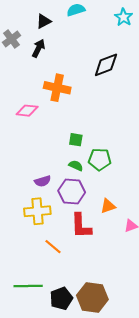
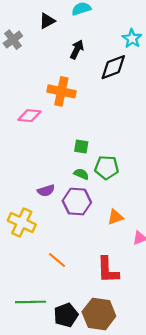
cyan star: (124, 17) -> (132, 38), moved
black arrow: (38, 48) -> (77, 49), moved
yellow cross: (37, 211) -> (22, 223), moved, turned 30
red L-shape: (81, 226) -> (108, 270), moved

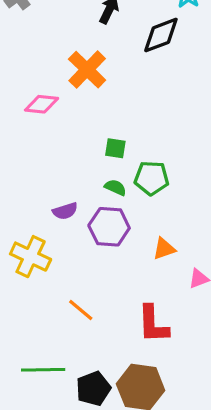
orange cross: (61, 91) -> (87, 70), turned 32

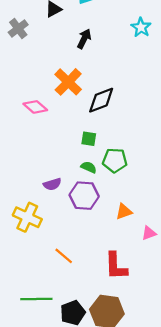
black diamond: (161, 35) -> (101, 100), moved
pink diamond: (42, 104) -> (35, 107), turned 35

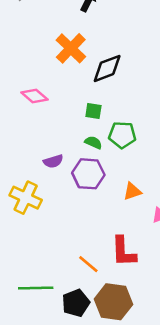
pink diamond: (35, 107) -> (34, 96), moved
orange line: (64, 256) -> (88, 264), moved

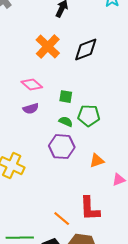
black diamond: (107, 68) -> (86, 50), moved
pink diamond: (34, 96) -> (32, 85), moved
purple semicircle: (53, 161) -> (31, 109), moved

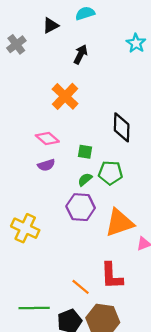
black diamond: (86, 50) -> (122, 127), moved, turned -68
green semicircle: (66, 122) -> (85, 179), turned -64
orange triangle: (97, 161) -> (119, 223), size x1.8

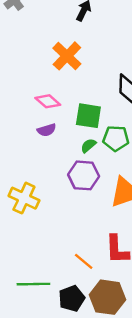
green square: (85, 152) -> (88, 116), size x1.6

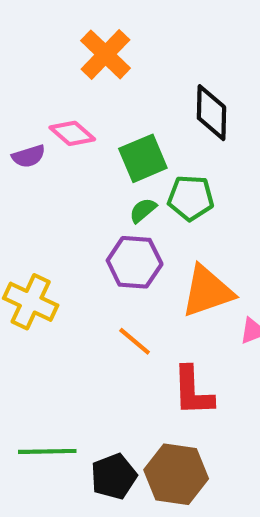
green square: (88, 116) -> (143, 158), turned -32
purple semicircle: (47, 130) -> (29, 156), moved
orange line: (84, 261) -> (135, 341), moved

